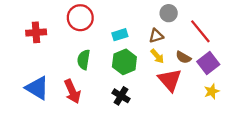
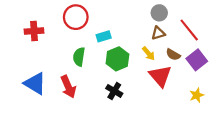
cyan rectangle: (120, 35) -> (104, 36), moved
brown triangle: (156, 36) -> (158, 33), moved
yellow star: (212, 91) -> (197, 95), moved

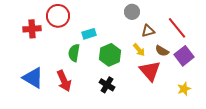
gray circle: (159, 13) -> (132, 12), moved
red circle: (76, 17) -> (58, 16), moved
cyan rectangle: (104, 36) -> (89, 34), moved

